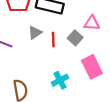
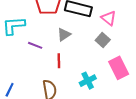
pink triangle: (92, 23) -> (109, 18), moved, turned 35
red line: (53, 40) -> (59, 61), moved

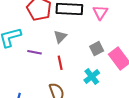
pink triangle: (109, 18) -> (100, 12), turned 35
gray square: (103, 40) -> (97, 49), moved, turned 32

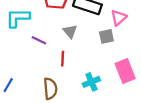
gray triangle: (60, 37) -> (70, 31), turned -40
gray square: (97, 49) -> (106, 36), moved

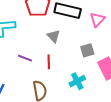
gray square: (106, 36) -> (87, 50), moved
purple line: (39, 40) -> (25, 58), moved

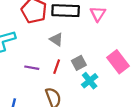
gray square: (87, 50) -> (79, 63), moved
red line: (49, 62) -> (57, 67), turned 32

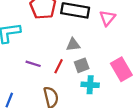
gray triangle: (56, 39) -> (73, 45), moved, turned -48
cyan cross: (90, 81) -> (90, 85), turned 35

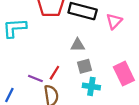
purple line: (33, 64) -> (35, 79), moved
red line: (59, 66) -> (54, 73), moved

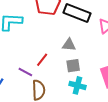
red line: (54, 73) -> (42, 60), moved

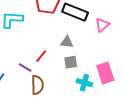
cyan cross: (77, 85) -> (84, 83), moved

